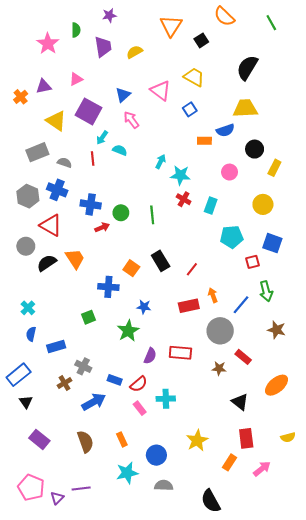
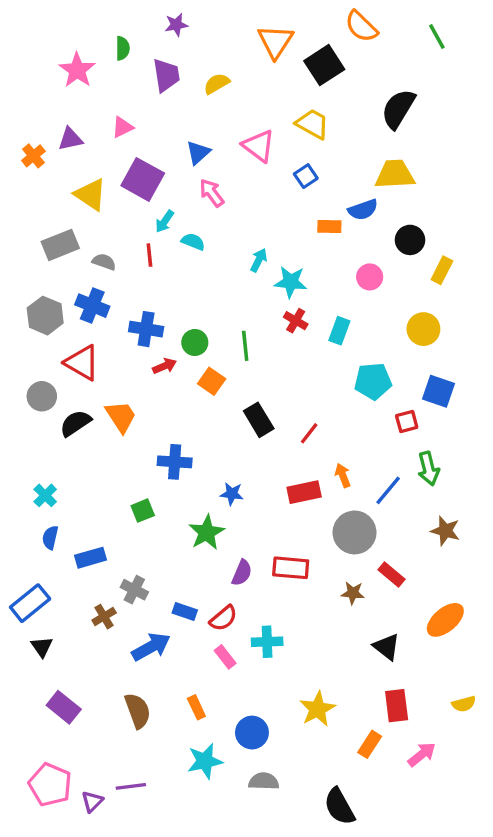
black square: (201, 40) -> (324, 65), size x1.6
orange square: (131, 268) -> (212, 381), moved

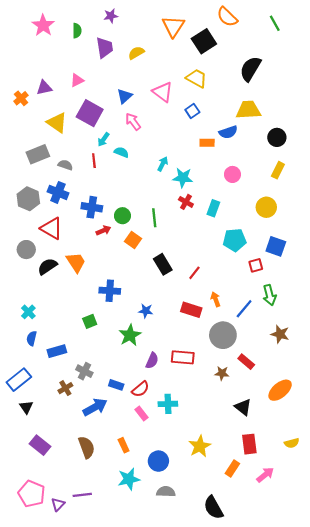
pink star: (77, 70) -> (43, 25), moved
black circle: (410, 240) -> (277, 137), moved
red rectangle: (304, 492) -> (191, 310), turned 30

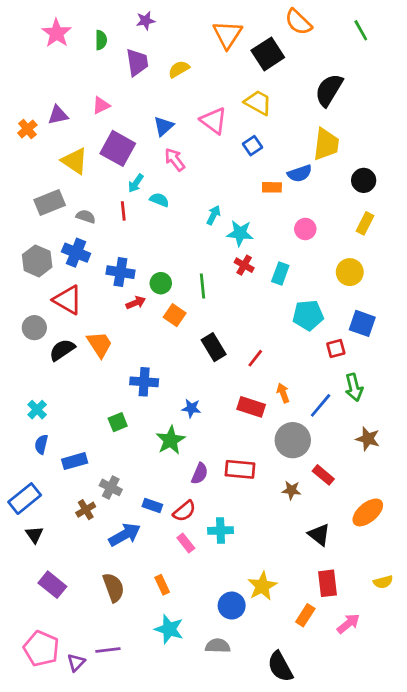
yellow trapezoid: (248, 110) -> (326, 144), turned 100
blue circle: (158, 461) -> (232, 606), moved
cyan star: (129, 479) -> (169, 629), turned 30

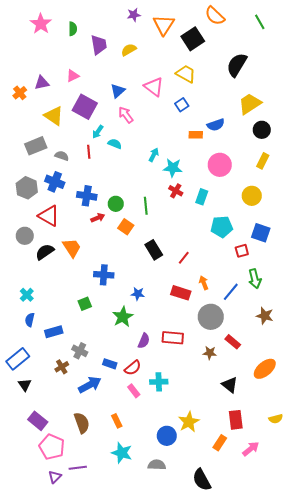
purple star: (145, 21) -> (134, 15), moved
yellow trapezoid: (326, 144) -> (250, 104), moved, turned -130
pink circle: (305, 229) -> (220, 165), size x1.5
pink pentagon: (41, 649) -> (52, 447), moved

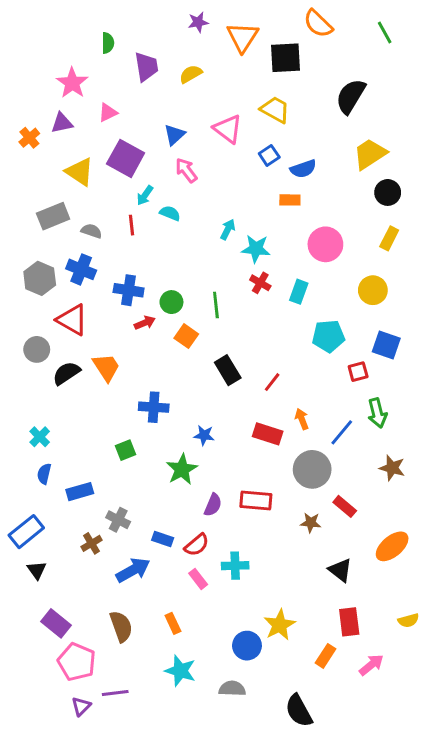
pink star: (41, 24) -> (72, 83), moved
black square: (193, 39) -> (285, 58), turned 30
blue semicircle: (216, 125) -> (303, 169), moved

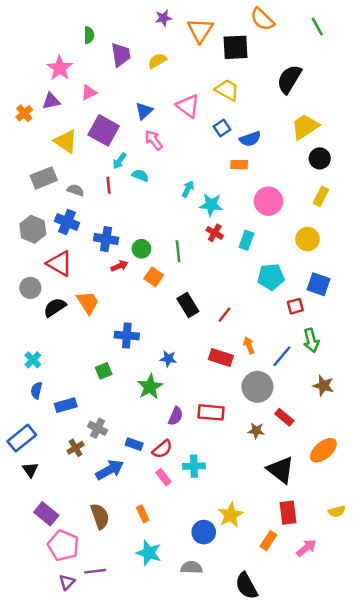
black triangle: (340, 570) -> (281, 470), size x1.4

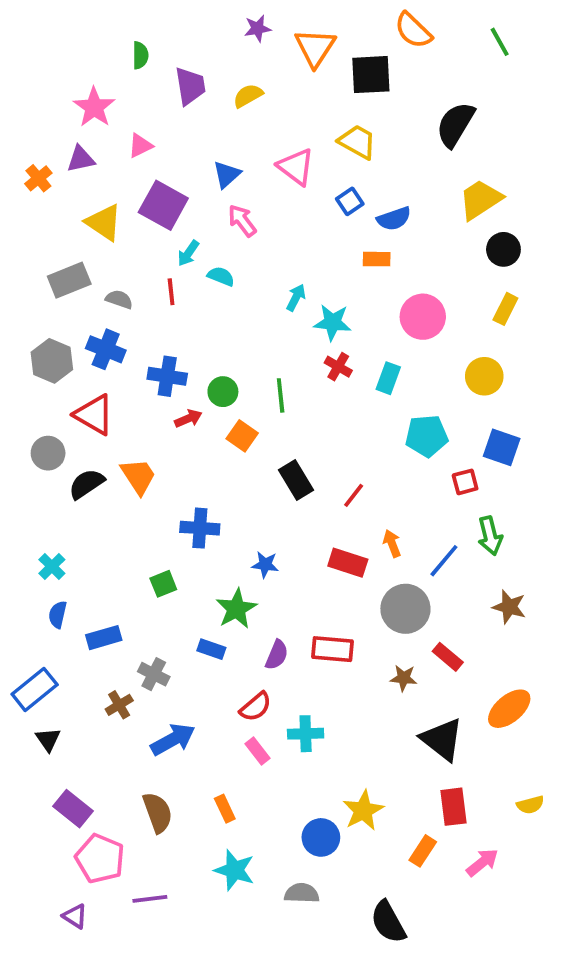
blue rectangle: (134, 444) -> (211, 649), moved
purple triangle: (67, 582) -> (75, 916), moved, turned -42

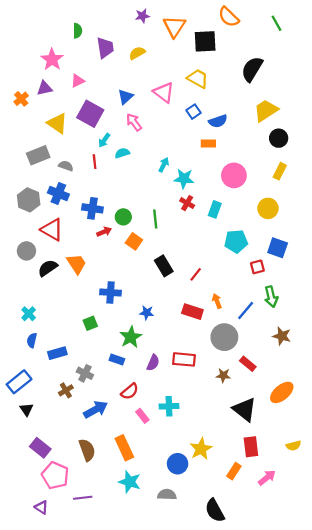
cyan semicircle: (221, 276) -> (122, 153), turned -40
red semicircle: (256, 707) -> (130, 391), moved
orange rectangle: (225, 809) -> (124, 448), size x1.6

